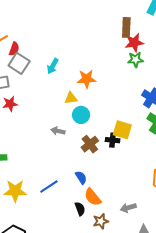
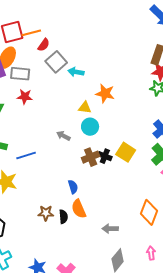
gray square: (19, 63) -> (56, 62), moved
cyan arrow: (53, 66) -> (76, 72), turned 56
black cross: (113, 140) -> (105, 156), moved
blue line: (49, 187) -> (26, 155), moved
brown star: (101, 221) -> (46, 213), moved

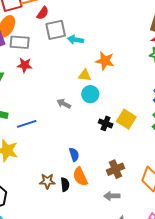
gray square: (56, 62) -> (56, 30), turned 30
brown cross: (91, 157) -> (115, 169), moved

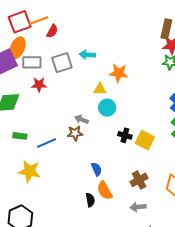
gray square: (56, 30) -> (62, 63), moved
yellow square: (126, 119) -> (145, 140), moved
brown star: (47, 181) -> (75, 133), moved

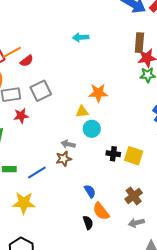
red semicircle: (52, 31) -> (27, 61), turned 32
cyan arrow: (87, 55) -> (81, 37), moved

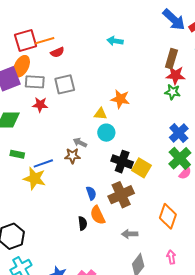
black cross: (113, 154) -> (122, 162), size x1.5
brown cross: (134, 196) -> (121, 195), moved, size x1.4
yellow star: (24, 203) -> (34, 178), moved

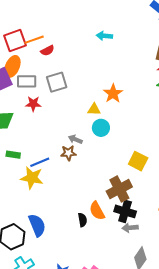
orange star: (120, 99) -> (113, 93), turned 30
black cross: (122, 162) -> (125, 211), moved
blue semicircle: (91, 193) -> (37, 225), moved, size x1.6

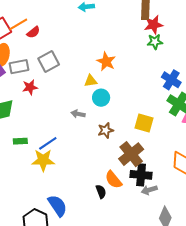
brown star: (68, 153) -> (106, 130), moved

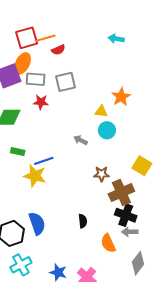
brown star: (106, 130) -> (102, 174), moved
orange semicircle: (113, 180) -> (108, 243), moved

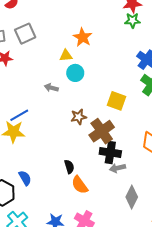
blue semicircle: (37, 223) -> (25, 178), size x0.7
orange semicircle: (108, 243) -> (80, 185), moved

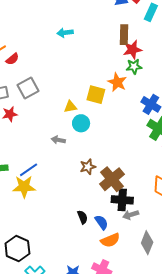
orange star: (83, 37) -> (117, 82), moved
yellow square: (116, 101) -> (96, 95), moved
blue semicircle: (25, 178) -> (101, 222), moved
orange semicircle: (80, 185) -> (110, 240), moved, turned -72

